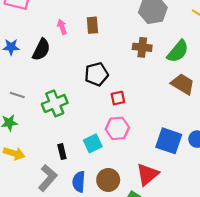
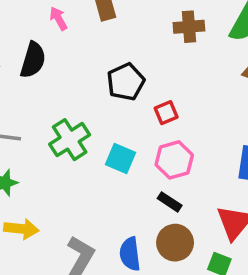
cyan square: (93, 143) -> (121, 159), moved, turned -30
black rectangle: (62, 152) -> (170, 202), moved, turned -32

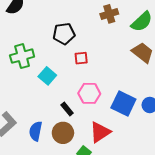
brown cross: (189, 27) -> (109, 14), turned -30
pink hexagon: (174, 160) -> (89, 93), moved

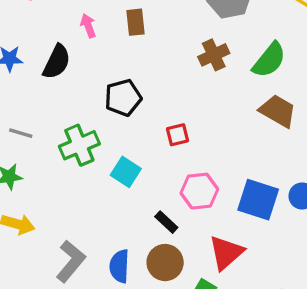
black pentagon: (64, 34) -> (123, 98), moved

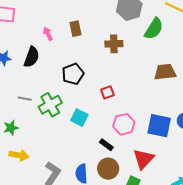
brown cross: (214, 55) -> (114, 44), moved, turned 30
green semicircle: (269, 60) -> (154, 29), moved
brown trapezoid: (278, 111) -> (165, 72), turned -30
gray line: (21, 133) -> (25, 99), moved

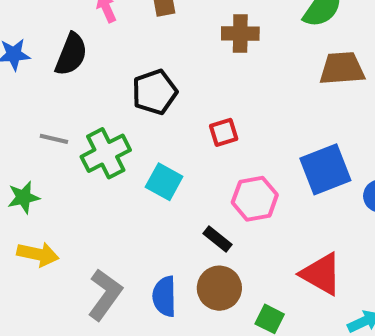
brown trapezoid: (165, 72) -> (342, 68), moved
blue square: (159, 126) -> (325, 169), moved, turned -35
red triangle: (144, 159) -> (321, 274), moved, turned -45

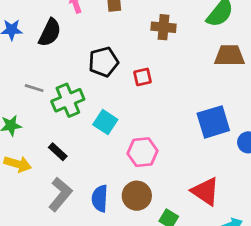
red square: (224, 132) -> (143, 77), moved
pink hexagon: (255, 199) -> (142, 152), moved
black rectangle: (217, 239) -> (58, 152), moved

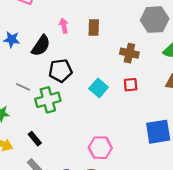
black pentagon: (103, 62) -> (60, 71), moved
red square: (143, 77) -> (131, 85), moved
cyan square: (105, 122) -> (99, 88), moved

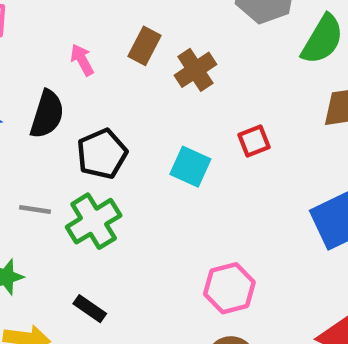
brown rectangle: (94, 28) -> (145, 46), turned 42
brown cross: (129, 53) -> (195, 70), moved, turned -30

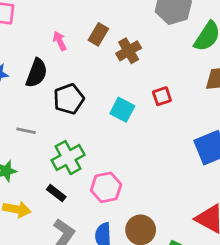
green cross: (94, 221) -> (68, 158), moved
pink hexagon: (229, 288) -> (106, 187), moved

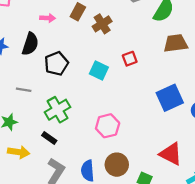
pink arrow: (60, 41) -> (48, 18), turned 120
pink hexagon: (106, 187) -> (108, 126), moved

